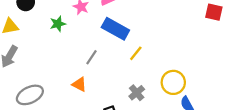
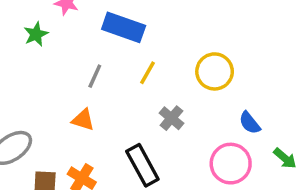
yellow line: (136, 53) -> (147, 73), moved
yellow circle: (173, 82) -> (215, 71), moved

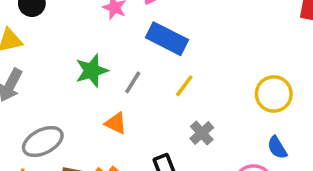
green star: (36, 34) -> (92, 71), moved, size x1.4
yellow circle: (215, 71) -> (274, 94), moved

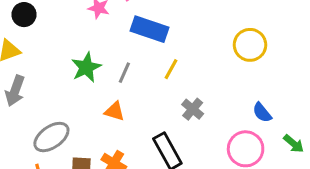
yellow circle: (274, 94) -> (250, 45), moved

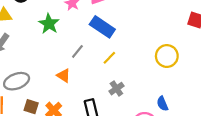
green star: (86, 67) -> (49, 24), moved, turned -30

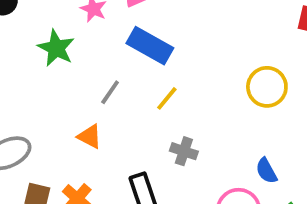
gray cross: (116, 89) -> (184, 151), turned -32

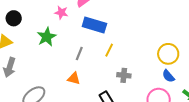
green star: (56, 48) -> (47, 37), turned 30
yellow circle: (267, 87) -> (168, 54), moved

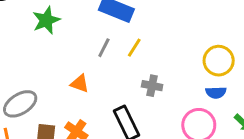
gray line: (79, 53) -> (104, 48), moved
blue semicircle: (168, 76) -> (216, 93), turned -56

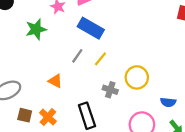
yellow circle: (219, 61) -> (137, 77), moved
blue semicircle: (216, 93) -> (168, 102), moved

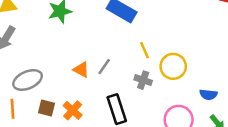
gray line: (77, 56) -> (104, 67), moved
yellow line: (100, 59) -> (144, 50), moved, turned -64

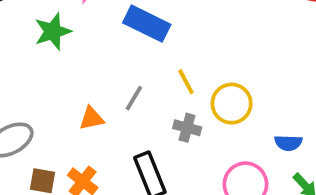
gray line: (104, 67) -> (134, 98), moved
orange triangle: (81, 70) -> (91, 118), turned -36

